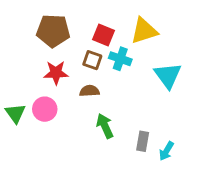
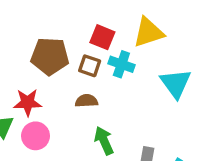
brown pentagon: (53, 31) -> (50, 56), moved
red star: (56, 73) -> (28, 102), moved
pink circle: (45, 109) -> (36, 136), moved

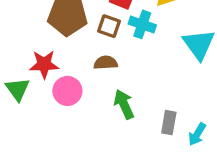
pink circle: (36, 136) -> (67, 91), moved

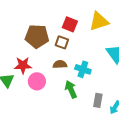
cyan cross: (142, 24) -> (83, 69), moved

